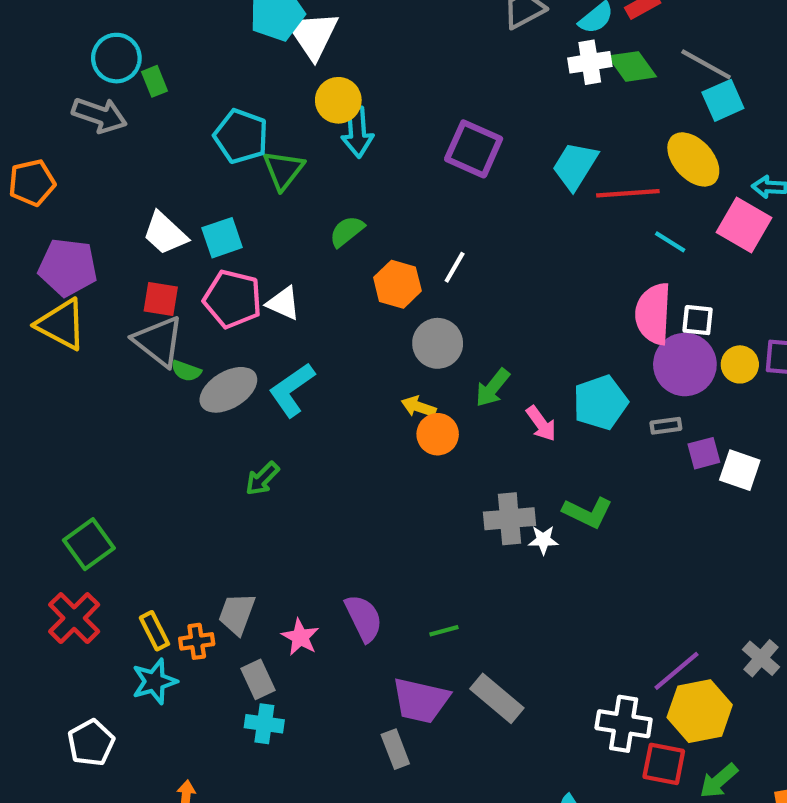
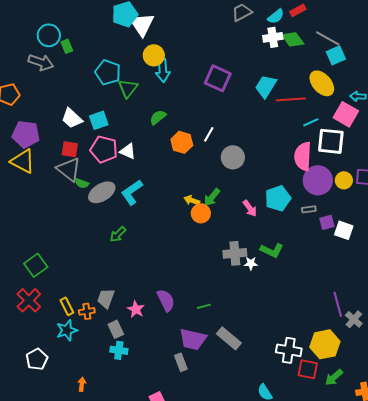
cyan line: (670, 242) -> (311, 122), turned -56
white square: (698, 320) -> (331, 141), moved, size x1.8
gray circle: (438, 343) -> (233, 157), moved
green arrow: (493, 388) -> (212, 197), moved
purple line: (676, 671) -> (338, 304), moved, turned -65

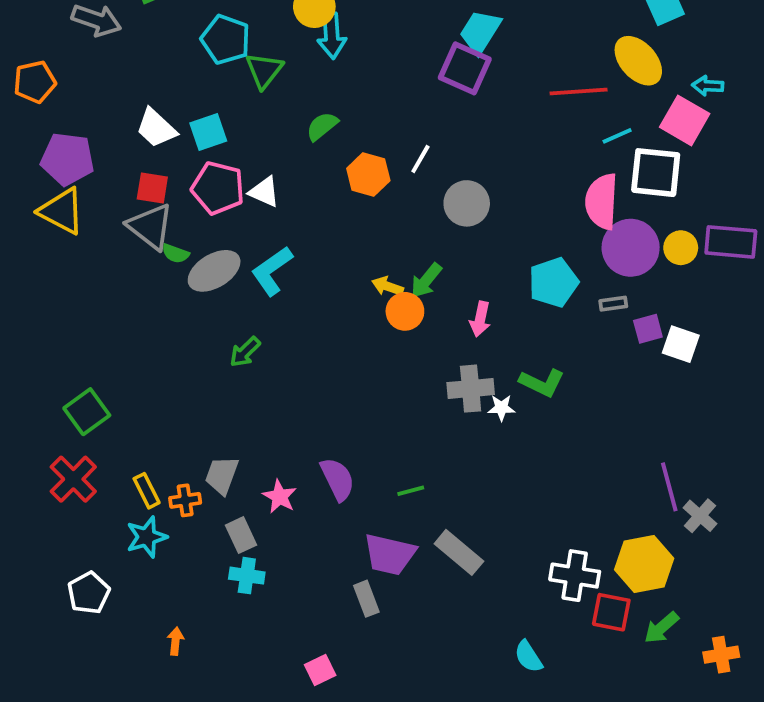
purple square: (218, 78) -> (465, 68), moved
cyan trapezoid: (266, 86) -> (480, 32), moved
pink arrow: (250, 208) -> (480, 319), moved, turned 48

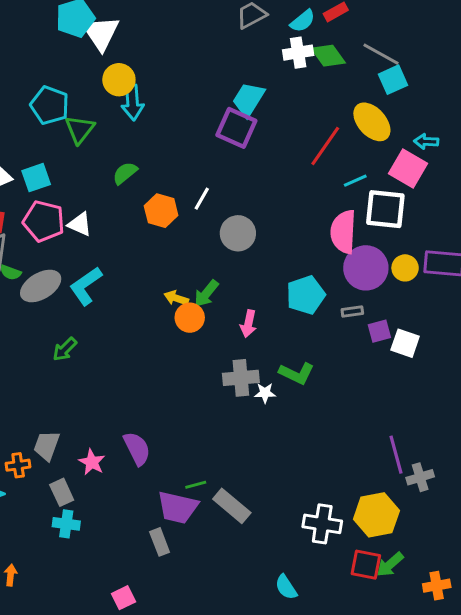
red line: (579, 92) -> (325, 146), turned -51
green line: (411, 491) -> (196, 485), moved
gray cross: (700, 516) -> (420, 477), turned 32
red square: (611, 612) -> (366, 565), moved

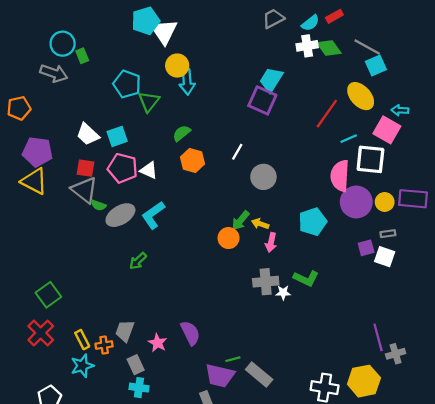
orange hexagon: (161, 211) -> (192, 160), moved
yellow arrow: (176, 298) -> (260, 224), moved
gray rectangle: (352, 312) -> (388, 234), moved

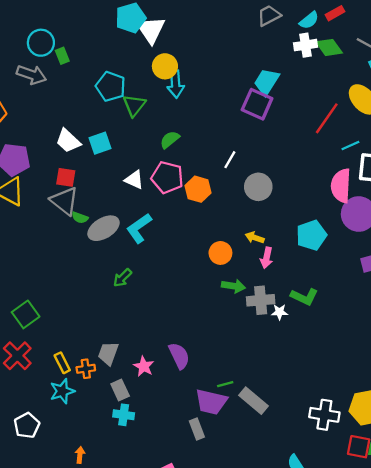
orange hexagon: (192, 160) -> (198, 189), moved
pink pentagon: (123, 168) -> (167, 177), moved
green arrow: (241, 221) -> (233, 286), moved, turned -120

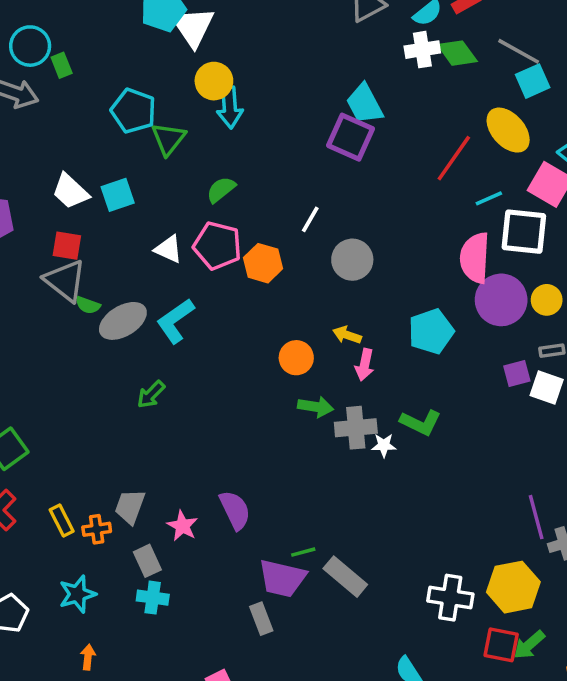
cyan trapezoid: (267, 82) -> (365, 104), turned -60
cyan star: (62, 391) -> (77, 594), moved

